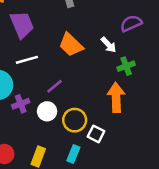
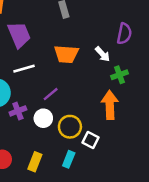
purple semicircle: (131, 23) -> (124, 34), turned 125
orange trapezoid: (71, 45) -> (66, 54), turned -40

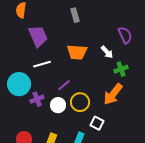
purple semicircle: (124, 34) -> (125, 35), turned -36
orange arrow: (110, 105) -> (113, 94), turned -140
yellow circle: (70, 127) -> (80, 102), moved

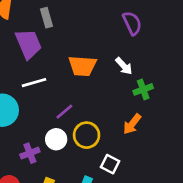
gray rectangle: (75, 15) -> (46, 18), moved
purple semicircle: (125, 35) -> (132, 23), moved
orange arrow: (113, 94) -> (132, 124), size x0.7
purple cross: (37, 99) -> (30, 153), moved

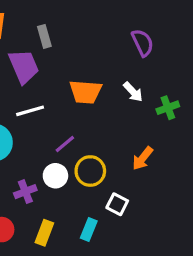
green cross: (143, 89) -> (168, 108), moved

